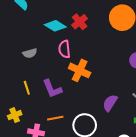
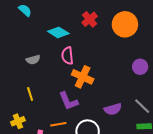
red cross: (80, 22) -> (90, 19), moved
purple L-shape: (52, 89) -> (68, 101), moved
purple semicircle: (110, 103) -> (113, 109), turned -138

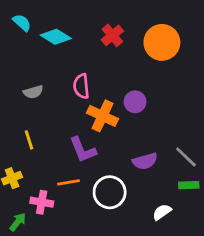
cyan diamond: (58, 32) -> (56, 37), moved
purple circle: (140, 67) -> (135, 102), moved

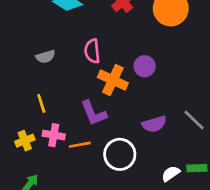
green rectangle: (189, 185) -> (197, 168), moved
pink cross: (42, 202) -> (54, 135), moved

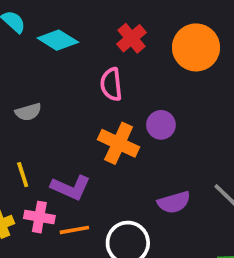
pink semicircle: (92, 51) -> (111, 84), moved
purple L-shape: (94, 113) -> (71, 188), moved, turned -44

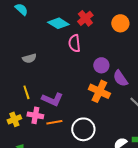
cyan diamond: (58, 40) -> (58, 23), moved
orange circle: (196, 47) -> (120, 23), size x0.7
orange cross: (119, 143) -> (99, 91), moved
purple semicircle: (174, 202) -> (120, 78), moved, turned 72

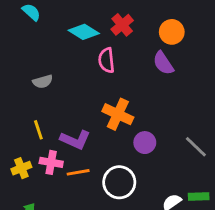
purple circle: (101, 65) -> (145, 143), moved
purple semicircle: (120, 78) -> (163, 63), moved
orange cross: (99, 91) -> (118, 114), moved

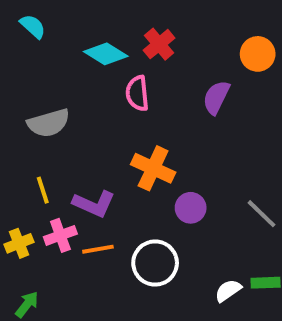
orange circle: (172, 32) -> (258, 54), moved
purple semicircle: (163, 63) -> (216, 97), turned 60
gray semicircle: (43, 82) -> (49, 123), size x1.5
pink cross: (51, 162) -> (60, 235), turned -30

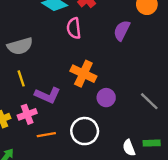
yellow line: (43, 190) -> (21, 78), moved
orange line: (98, 249) -> (46, 135), moved
white semicircle: (228, 291) -> (129, 148), turned -77

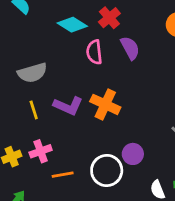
purple semicircle: (122, 31) -> (130, 48), moved, turned 126
purple L-shape: (48, 95) -> (68, 106), moved
purple circle: (106, 98) -> (133, 154), moved

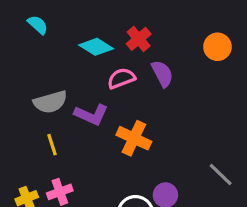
pink semicircle: (94, 52) -> (121, 78), turned 75
purple L-shape: (68, 106) -> (91, 115), moved

